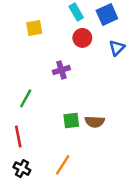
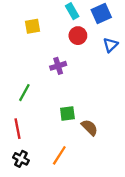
brown semicircle: (95, 122) -> (90, 127), moved, turned -138

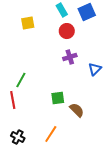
blue triangle: (110, 45) -> (95, 69), moved
purple cross: (58, 66) -> (70, 57), moved
red line: (17, 129) -> (13, 100), moved

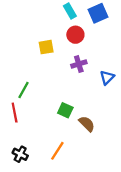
yellow square: (28, 23) -> (46, 47), moved
green square: (58, 98) -> (65, 110), turned 32

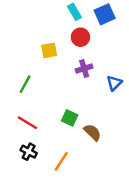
green line: (24, 90) -> (25, 84), moved
red line: (15, 113) -> (27, 123), moved, turned -48
black cross: (20, 154) -> (29, 152), moved

